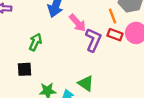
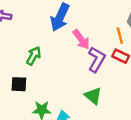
green triangle: (86, 83) -> (93, 96), moved

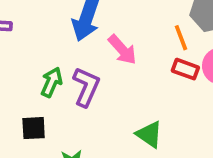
purple L-shape: (97, 59) -> (86, 87), moved

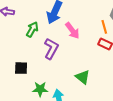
green arrow: (52, 82) -> (32, 29), moved

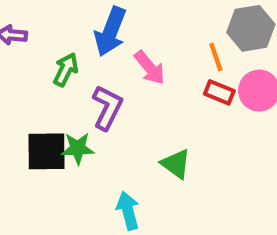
black square: (21, 68) -> (46, 151), size x1.5
green star: (40, 89) -> (78, 148), moved

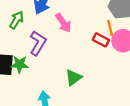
orange line: (216, 57) -> (110, 28), moved
green triangle: (176, 164) -> (73, 78), turned 42

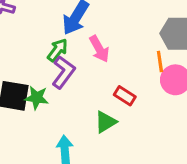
green arrow: (17, 20) -> (57, 50), moved
red rectangle: (101, 40) -> (125, 96), moved

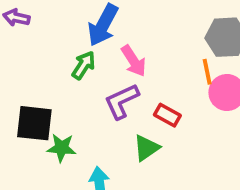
purple L-shape: (63, 72) -> (122, 101), moved, turned -148
green star: (37, 98) -> (61, 148), moved

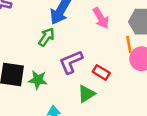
pink arrow: (134, 61) -> (101, 18), moved
green star: (61, 148) -> (38, 80), moved

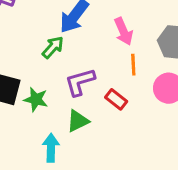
orange line: (129, 44) -> (133, 65), moved
green triangle: (86, 94) -> (78, 121), moved

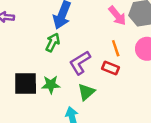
pink arrow: (123, 31) -> (117, 16), moved
orange line: (133, 65) -> (116, 48), moved

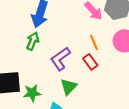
red rectangle: (110, 68) -> (90, 62), turned 35
green star: (51, 85) -> (32, 93), moved

